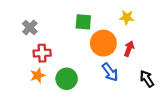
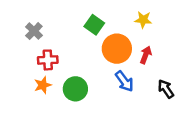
green square: (83, 22) -> (94, 25), turned 30

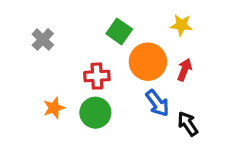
red cross: (48, 60) -> (97, 76), moved
black arrow: (166, 89) -> (188, 124), moved

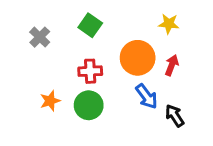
green square: (119, 31) -> (90, 25), moved

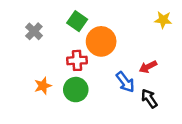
yellow star: (169, 24) -> (163, 20), moved
orange circle: (138, 58) -> (101, 41), moved
red arrow: (172, 65) -> (148, 67), moved, turned -138

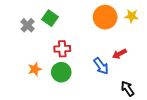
green square: (77, 21) -> (50, 18), moved
orange circle: (101, 41) -> (105, 17), moved
black arrow: (149, 98) -> (128, 89), moved

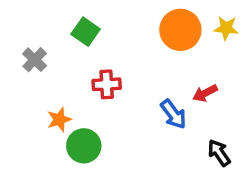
gray cross: (28, 25) -> (35, 60), moved
green circle: (61, 72) -> (84, 146), moved

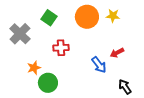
yellow star: (226, 28) -> (113, 16), moved
orange circle: (180, 30) -> (87, 17), moved
gray cross: (35, 60) -> (20, 34), size x1.5

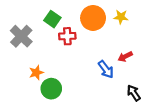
red cross: (61, 48) -> (67, 36), moved

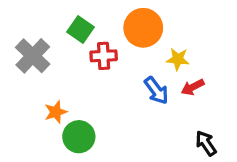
yellow star: (121, 17) -> (178, 59), moved
blue arrow: (106, 69) -> (156, 91), moved

